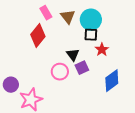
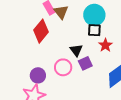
brown triangle: (68, 17) -> (61, 12), moved
purple circle: (11, 85) -> (38, 75), moved

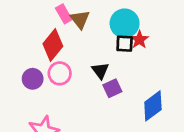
red star: (105, 45) -> (139, 40), moved
pink circle: (63, 67) -> (60, 73), moved
purple circle: (38, 75) -> (33, 79), moved

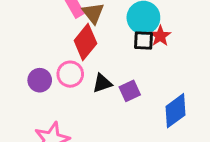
red diamond: (53, 45) -> (85, 42), moved
black triangle: (100, 71) -> (102, 83), moved, turned 48

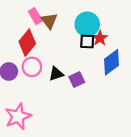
red diamond: (85, 42) -> (27, 43), moved
blue diamond: (176, 111) -> (111, 62), moved

